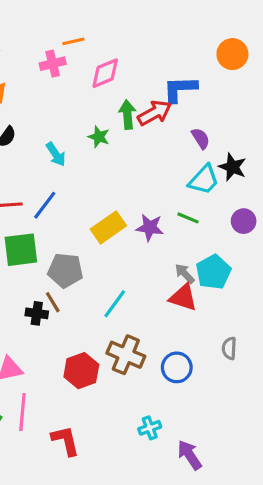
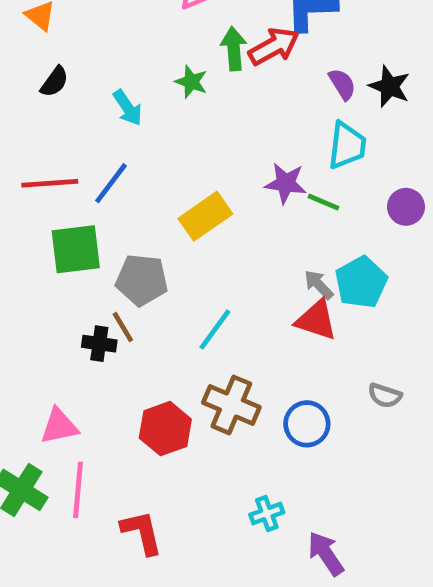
black star: (232, 167) -> (389, 86), moved
cyan trapezoid: (204, 180) -> (347, 145), turned -36
purple star: (150, 227) -> (286, 183), moved
gray semicircle: (229, 348) -> (385, 396), turned -75

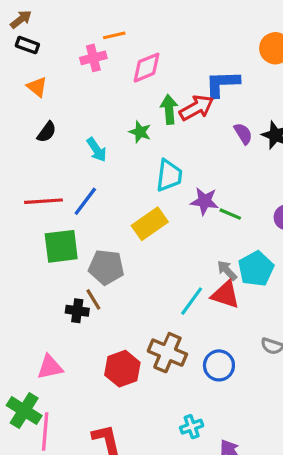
cyan trapezoid: (347, 145) -> (169, 175), moved
cyan line: (215, 329) -> (192, 301), moved
pink line: (78, 490) -> (45, 431), moved

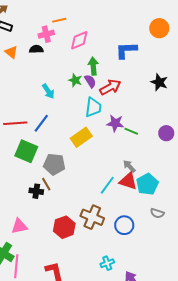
red arrow: (196, 108) -> (110, 87), moved
black semicircle: (47, 132) -> (36, 49), moved, turned -128
purple semicircle: (243, 134) -> (90, 81), moved
green square: (61, 246) -> (26, 151), turned 30
cyan pentagon: (256, 269) -> (147, 184), moved

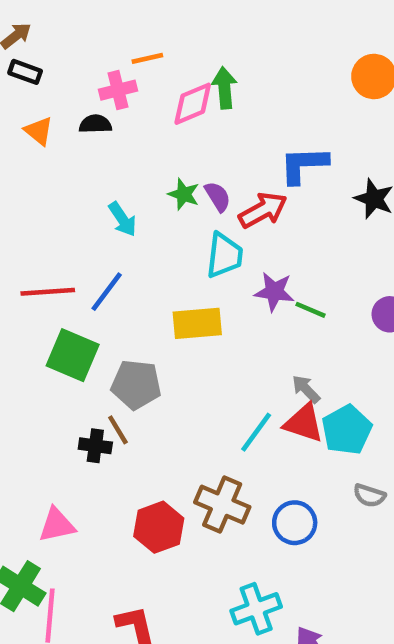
blue L-shape: (126, 50) -> (304, 165), moved
green arrow: (93, 66) -> (224, 88), moved
yellow rectangle: (81, 137) -> (197, 323), turned 30
cyan cross: (107, 263) -> (256, 609), size x1.5

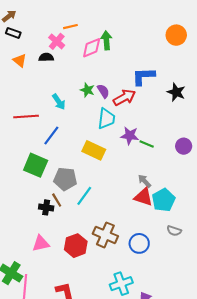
pink cross: (118, 90) -> (57, 41), turned -35
red line: (48, 292) -> (26, 117), moved
yellow rectangle: (197, 323) -> (94, 150), turned 30
cyan line: (256, 432) -> (84, 196), moved
pink triangle: (57, 525) -> (41, 243), moved

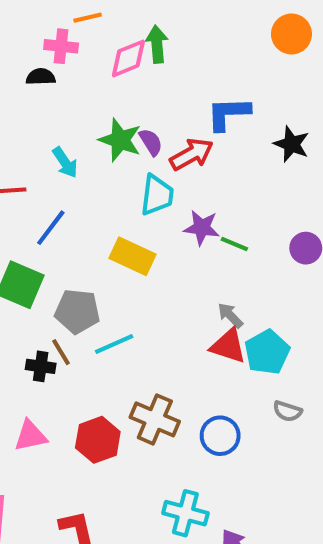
pink cross: (57, 41) -> (61, 46), turned -35
green star: (87, 90) -> (120, 140), size x1.5
cyan line: (84, 196) -> (114, 344), turned 30
cyan cross: (121, 284) -> (185, 513), turned 35

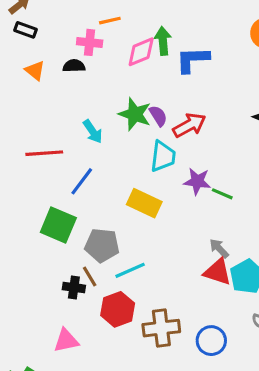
blue L-shape: (228, 114) -> (193, 60), moved
brown cross: (155, 419) -> (161, 328), turned -30
red hexagon: (98, 440) -> (118, 309), moved

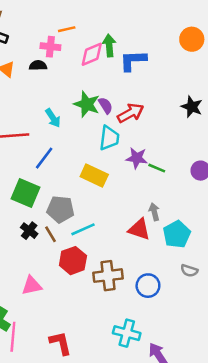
gray arrow: (219, 248) -> (154, 212), turned 30
red triangle: (218, 272) -> (139, 229), moved
black cross: (74, 287) -> (29, 231), moved, turned 30

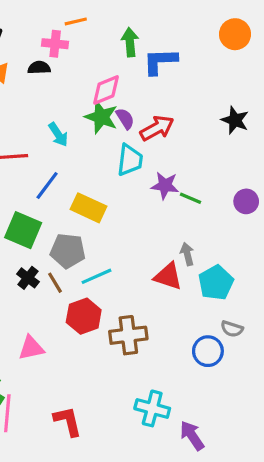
pink diamond: (92, 54) -> (106, 90), moved
yellow rectangle: (94, 176) -> (88, 208), moved
blue circle: (148, 286) -> (208, 351), moved

